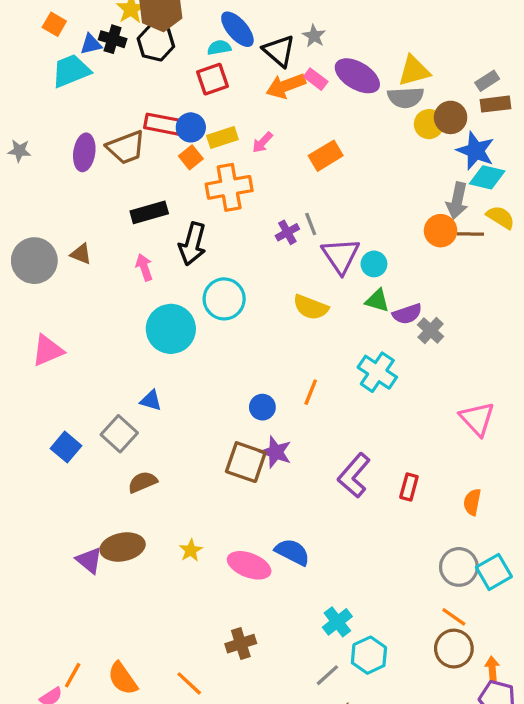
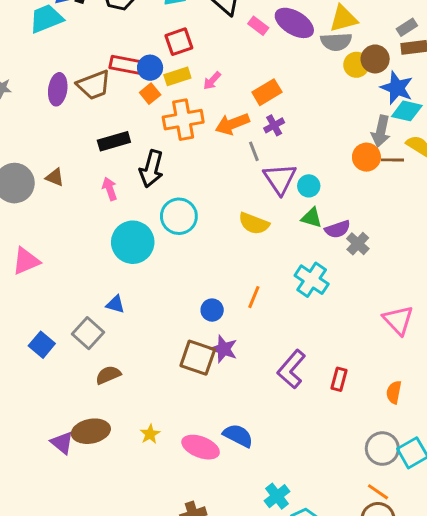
red square: (212, 79) -> (179, 42), moved
orange arrow: (286, 86) -> (232, 124), moved
purple cross: (287, 232) -> (274, 125), moved

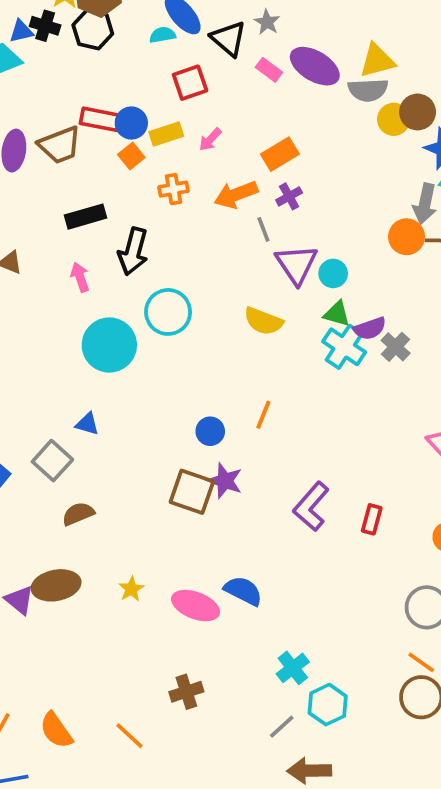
red square: (179, 42) -> (190, 83), moved
orange cross: (183, 120) -> (174, 189), size x0.6
cyan cross: (312, 280) -> (344, 347), moved

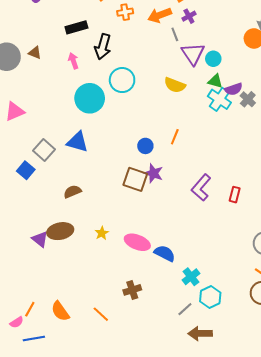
blue triangle: (87, 424) -> (77, 142), size x1.6
gray square: (52, 461) -> (44, 150), moved
blue semicircle: (243, 591) -> (165, 253), moved

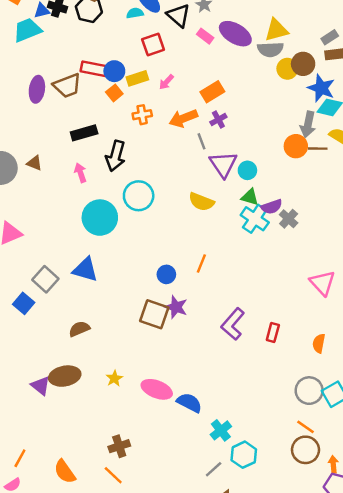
brown cross: (132, 290) -> (119, 446), moved
orange line: (30, 309) -> (20, 458), moved

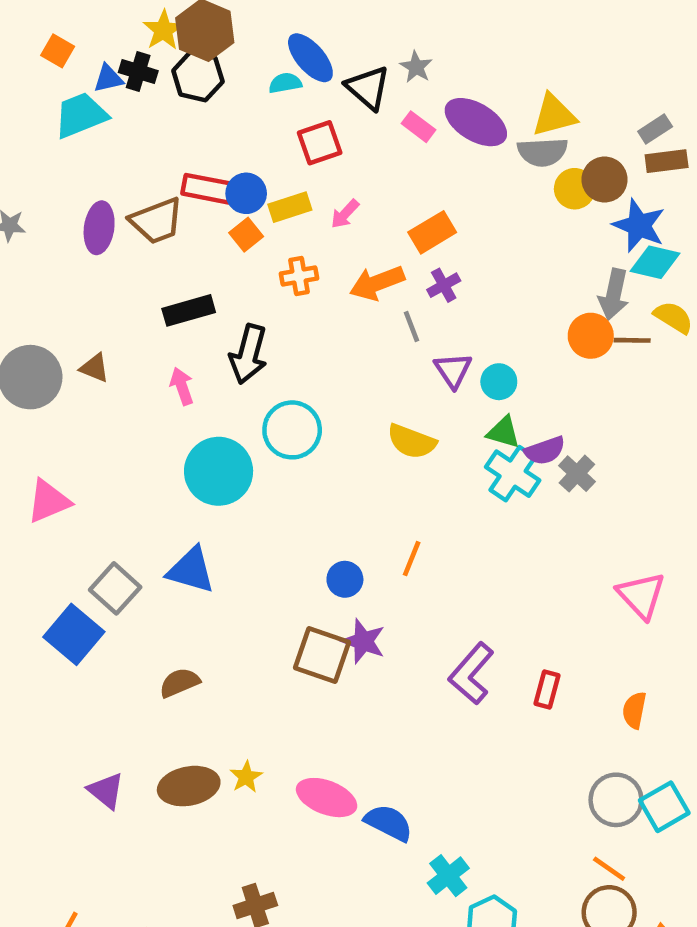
purple triangle: (223, 164) -> (453, 370), size x0.7
blue square: (24, 303) -> (74, 634), size x1.4
brown ellipse: (65, 376) -> (189, 786), moved

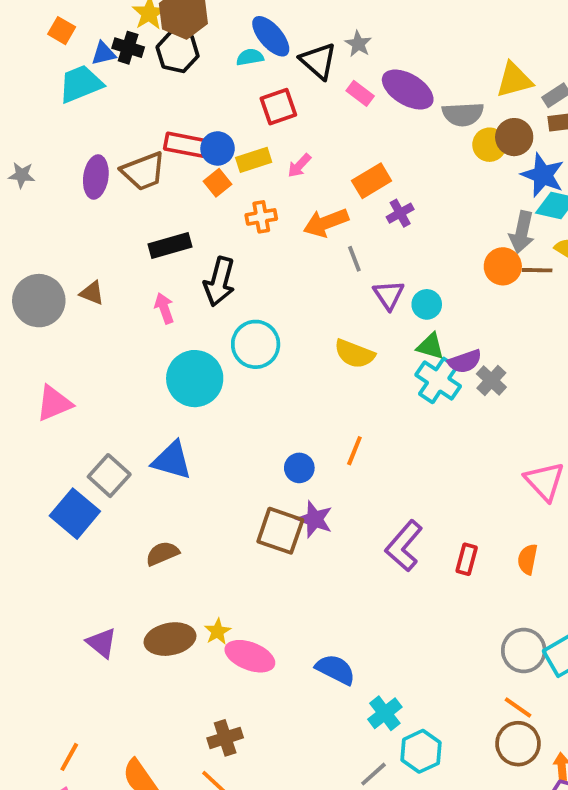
yellow triangle: (554, 115) -> (514, 80), moved
purple cross: (444, 285) -> (400, 213), moved
orange semicircle: (634, 710) -> (527, 559), moved
pink ellipse: (327, 798) -> (250, 656), moved

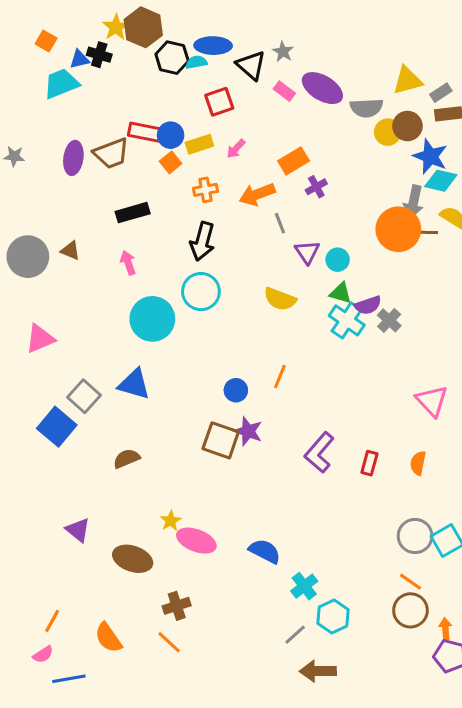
blue ellipse: (271, 36) -> (213, 46), turned -48
black hexagon: (178, 51) -> (172, 58), moved
orange circle: (503, 266) -> (398, 229), size x1.5
black arrow: (219, 282) -> (202, 241), moved
brown ellipse: (170, 639) -> (133, 559), moved, turned 30

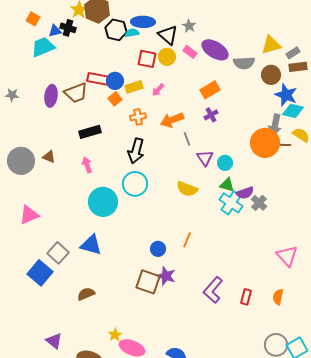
red square: (219, 102) -> (147, 59), turned 30
yellow circle: (388, 132) -> (167, 57), moved
orange rectangle: (294, 161) -> (210, 90), moved

